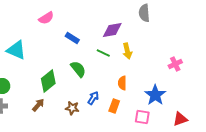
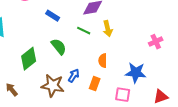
blue star: (155, 95) -> (136, 73), turned -30
brown arrow: (38, 105) -> (12, 90), moved, turned -80
brown star: (72, 108) -> (53, 86), size x1.6

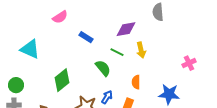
green semicircle: (59, 47) -> (103, 68), moved

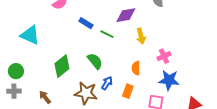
green line: (117, 52) -> (107, 34), moved
pink cross: (189, 63) -> (164, 56), moved
green semicircle: (103, 68) -> (95, 61), moved

